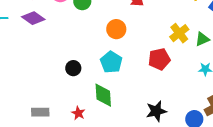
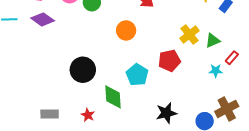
cyan pentagon: (111, 62) -> (137, 75), moved
black circle: (73, 68) -> (83, 70), size x1.6

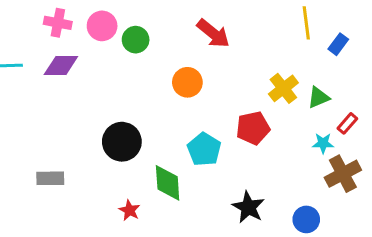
purple diamond: (43, 19) -> (61, 66), turned -35
brown cross: (227, 109) -> (343, 174), moved
black star: (166, 113) -> (248, 207), turned -30
gray rectangle: (50, 114) -> (50, 178), moved

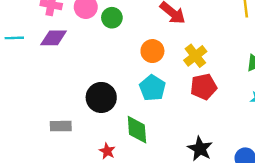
yellow cross: (283, 88) -> (195, 56), moved
cyan pentagon: (204, 149) -> (152, 88), moved
gray rectangle: (50, 178) -> (61, 126), moved

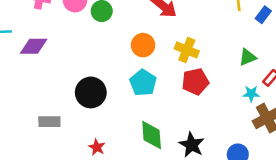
purple diamond: (54, 38) -> (34, 46), moved
yellow cross: (195, 56) -> (187, 50), turned -30
green diamond: (137, 130) -> (152, 135), moved

